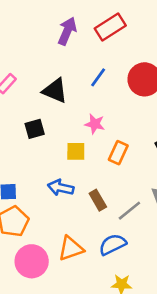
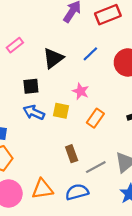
black triangle: (55, 91) -> (53, 58), turned 50
blue arrow: (61, 188) -> (34, 112), moved

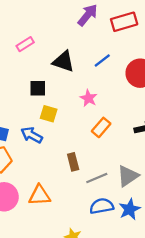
black triangle: (53, 58) -> (63, 61), turned 50
yellow square: (61, 111) -> (49, 114), moved
blue arrow: (34, 112) -> (32, 135), moved
blue semicircle: (77, 192) -> (102, 206), moved

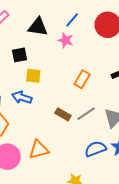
pink star: (89, 98) -> (66, 40), moved
brown rectangle: (73, 162) -> (63, 114), turned -35
gray line: (97, 178) -> (86, 114), moved

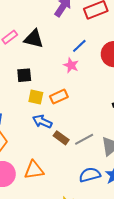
black triangle: (38, 27) -> (34, 39), moved
orange rectangle: (82, 79) -> (59, 97), moved, turned 30
blue arrow: (22, 97) -> (42, 122), moved

